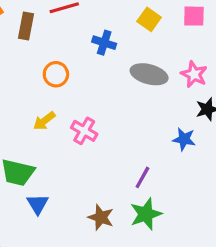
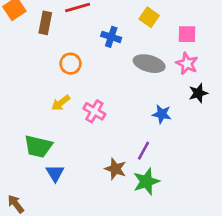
pink square: (194, 16) -> (187, 34), moved
blue star: (184, 139) -> (162, 114), moved
brown star: (101, 217) -> (115, 169), moved

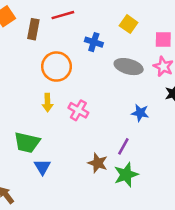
orange circle: (71, 64) -> (57, 67), size x1.5
yellow arrow: (61, 103) -> (47, 103), turned -54

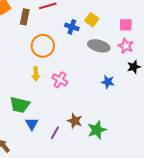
yellow square: (129, 24) -> (92, 20), moved
purple line: (123, 146) -> (55, 133), moved

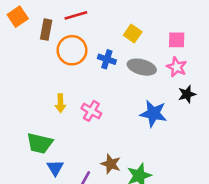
blue cross: (72, 27) -> (107, 59), moved
orange circle: (43, 46) -> (72, 50), moved
blue star: (108, 82) -> (153, 114), size x1.5

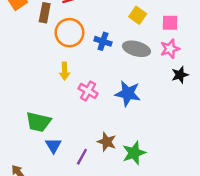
yellow square: (133, 33) -> (138, 15), moved
pink star: (177, 67) -> (170, 49), turned 30
yellow arrow: (60, 103) -> (65, 71), moved
blue star: (153, 114) -> (128, 93), moved

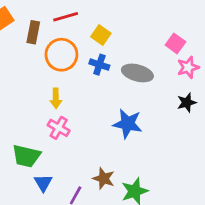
yellow square: (138, 15) -> (101, 35), moved
pink square: (170, 23) -> (175, 43), turned 35
pink star: (170, 49) -> (188, 67), moved
pink cross: (88, 91) -> (59, 128), moved

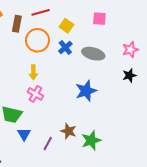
pink square: (175, 43) -> (99, 19), moved, turned -32
blue cross: (99, 65) -> (65, 47), turned 32
blue star: (128, 124) -> (86, 91), turned -30

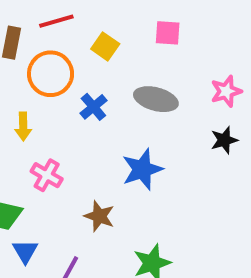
blue cross: (65, 47) -> (93, 107), moved
yellow arrow: (33, 72) -> (23, 126), moved
brown star: (68, 131) -> (99, 216), moved

